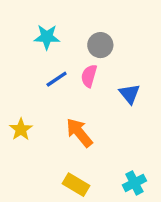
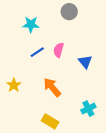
gray circle: (100, 45) -> (69, 12), moved
cyan cross: (134, 183) -> (88, 109), moved

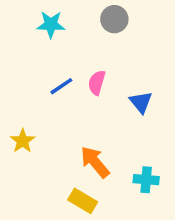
cyan star: (31, 24) -> (51, 24), moved
orange arrow: (52, 87) -> (95, 162), moved
cyan cross: (88, 109) -> (146, 180), turned 32

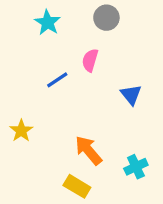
cyan star: (51, 24) -> (47, 23), turned 30
pink semicircle: (97, 83) -> (90, 60), moved
cyan cross: (146, 180) -> (136, 167), turned -30

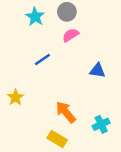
gray circle: (106, 18) -> (67, 12), moved
pink semicircle: (90, 60) -> (71, 35), moved, turned 42
blue triangle: (131, 95) -> (97, 70), turned -42

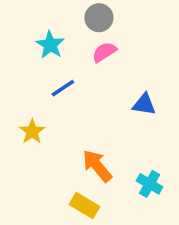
cyan star: (35, 17) -> (50, 45), moved
yellow star: (16, 97) -> (32, 131), moved
cyan cross: (101, 124) -> (150, 184), turned -35

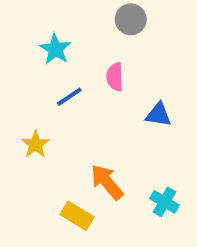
gray circle: (99, 18) -> (131, 19), moved
pink semicircle: (104, 52) -> (115, 77), moved, turned -60
yellow rectangle: (84, 206) -> (77, 216), moved

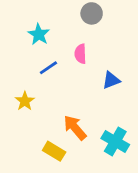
blue triangle: (158, 115) -> (111, 80), turned -30
cyan cross: (164, 202) -> (115, 141), size x1.4

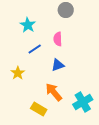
blue triangle: (111, 80) -> (58, 65), moved
cyan cross: (115, 141) -> (83, 102), turned 30

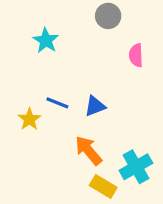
pink semicircle: (58, 39) -> (136, 55), moved
blue line: (35, 49) -> (57, 103), moved, turned 56
yellow rectangle: (39, 109) -> (103, 186), moved

